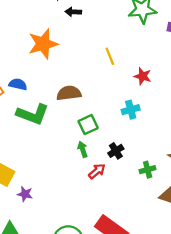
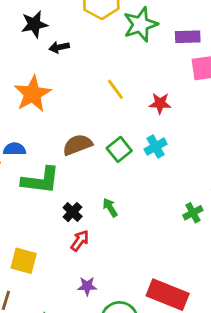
green square: (88, 125) -> (119, 149), moved
black cross: (116, 151) -> (73, 212), moved
red arrow: (97, 171) -> (80, 241), moved
purple star: (25, 194) -> (87, 286), moved

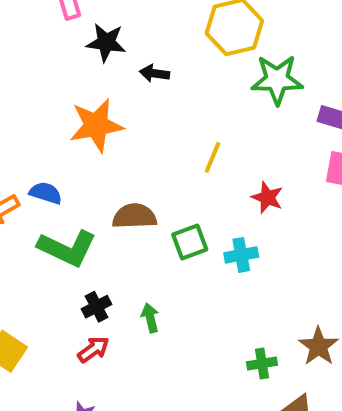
black star: (34, 24) -> (106, 43), moved
yellow line: (115, 89) -> (212, 157), turned 40

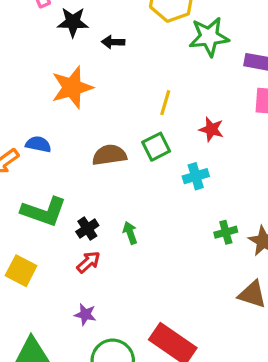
green square: (190, 242) -> (156, 147), moved
green L-shape: (67, 248) -> (44, 212), moved
green cross: (262, 364) -> (226, 232), moved

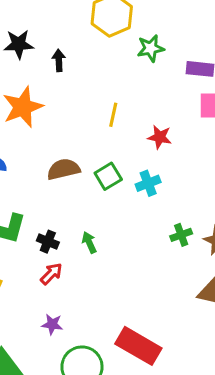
green star: (209, 37) -> (151, 48), size x0.7
black arrow: (113, 42) -> (59, 60), turned 90
green square: (156, 147) -> (108, 176), moved
black cross: (87, 229) -> (48, 242), turned -30

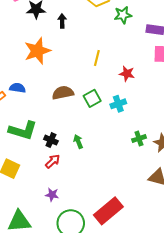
red rectangle: (138, 346) -> (108, 211), turned -72

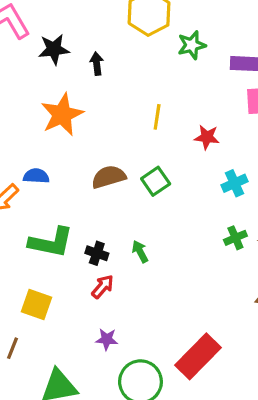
cyan cross: (118, 104) -> (234, 183), moved

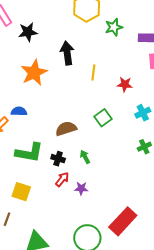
black arrow: (97, 64) -> (67, 53), moved, size x1.6
brown semicircle: (109, 177) -> (66, 129), moved
green square: (156, 181) -> (103, 118), moved
purple star: (107, 339) -> (81, 188), moved

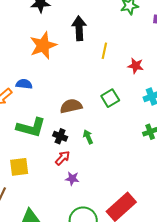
purple star: (81, 188) -> (72, 179), moved
yellow square: (21, 192) -> (19, 167), turned -30

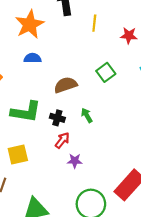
blue semicircle: (24, 84) -> (33, 58), moved

